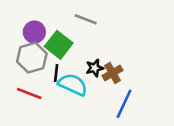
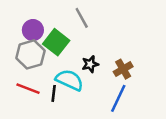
gray line: (86, 19) -> (82, 18), turned 40
black line: (56, 73) -> (54, 93), moved
brown cross: (113, 73) -> (123, 69), moved

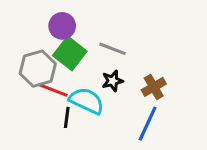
gray line: (82, 18) -> (113, 49), moved, turned -40
purple circle: (33, 30) -> (62, 26), moved
red line: (28, 89) -> (53, 90), moved

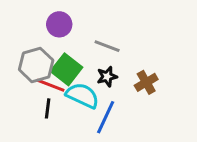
green square: (70, 53) -> (66, 69), moved
black line: (67, 117) -> (48, 108), moved
blue line: (148, 124) -> (106, 117), moved

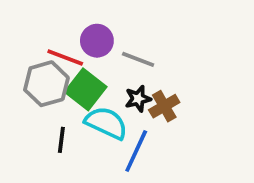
purple circle: (59, 24) -> (97, 41), moved
brown cross: (146, 82) -> (164, 106), moved
red line: (51, 85) -> (65, 58), moved

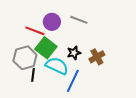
gray line: (138, 59) -> (79, 20), moved
gray hexagon: (46, 84) -> (25, 58), moved
brown cross: (164, 106) -> (97, 57), moved

